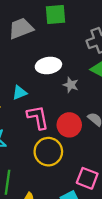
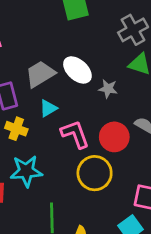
gray trapezoid: (21, 28) -> (40, 74), moved
white ellipse: (48, 65) -> (77, 70), turned 60

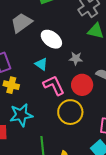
gray trapezoid: (40, 74) -> (21, 23), moved
gray star: (108, 89) -> (76, 58), moved
cyan triangle: (48, 108) -> (41, 64), moved, turned -48

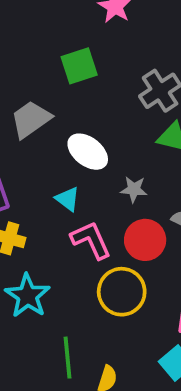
cyan star: (21, 115) -> (28, 296), turned -30

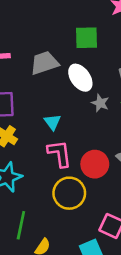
white ellipse: (88, 152) -> (80, 78), moved
gray star: (134, 189) -> (100, 103), moved

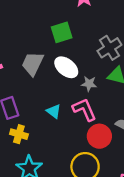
gray trapezoid: (44, 63) -> (33, 64), turned -30
pink L-shape: (60, 153) -> (84, 110), moved

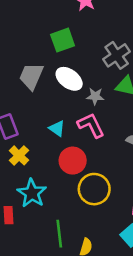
yellow cross: (19, 134) -> (19, 155), turned 30
red circle: (99, 136) -> (73, 161), moved

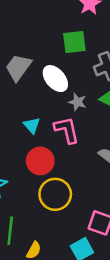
green square: (63, 40) -> (74, 42), moved

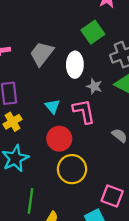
green square: (74, 42) -> (93, 32), turned -30
white ellipse: (55, 79) -> (75, 65), turned 40

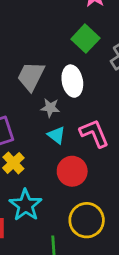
gray star: (94, 86) -> (50, 108), moved
yellow circle: (72, 169) -> (87, 220), moved

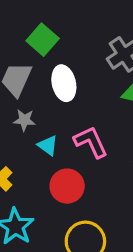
green square: (85, 39) -> (43, 40), moved
gray star: (50, 108) -> (24, 120), moved

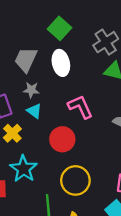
green square: (43, 40) -> (60, 28), moved
cyan triangle: (48, 145) -> (34, 111), moved

